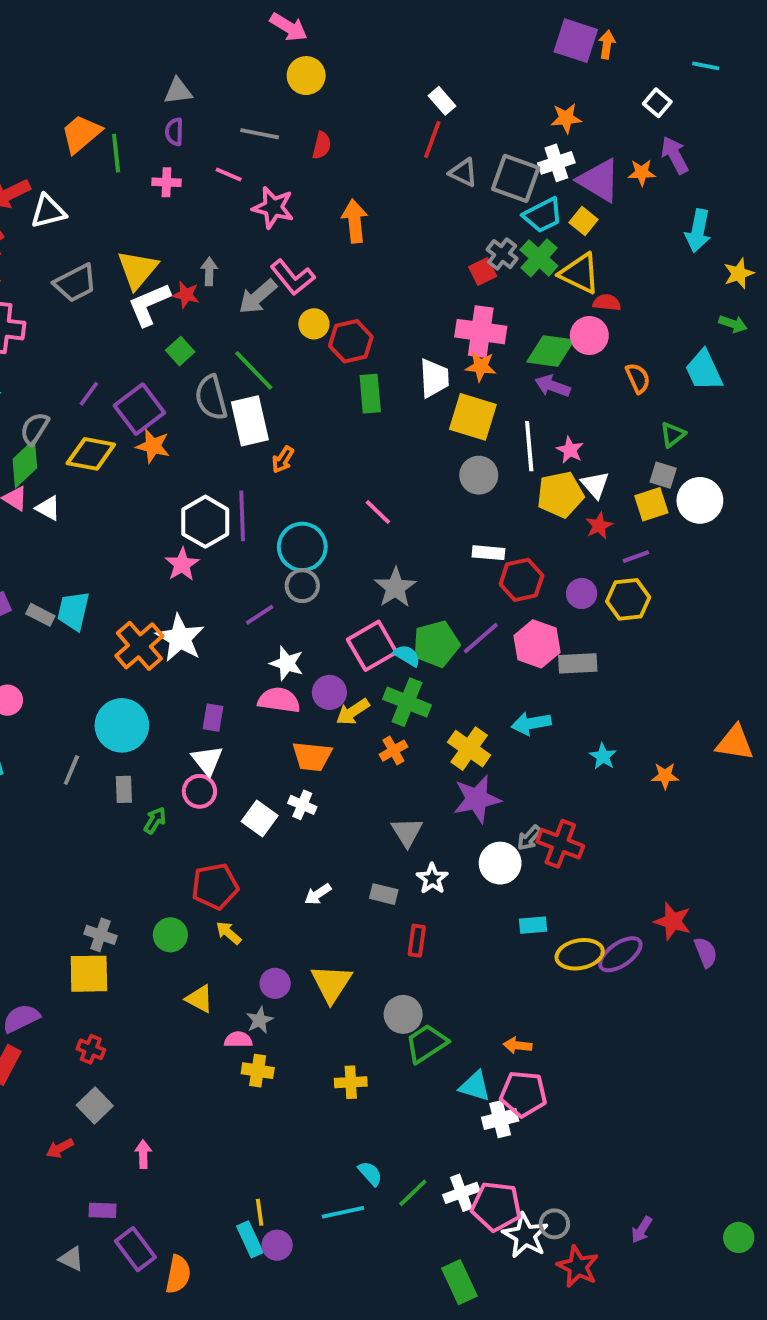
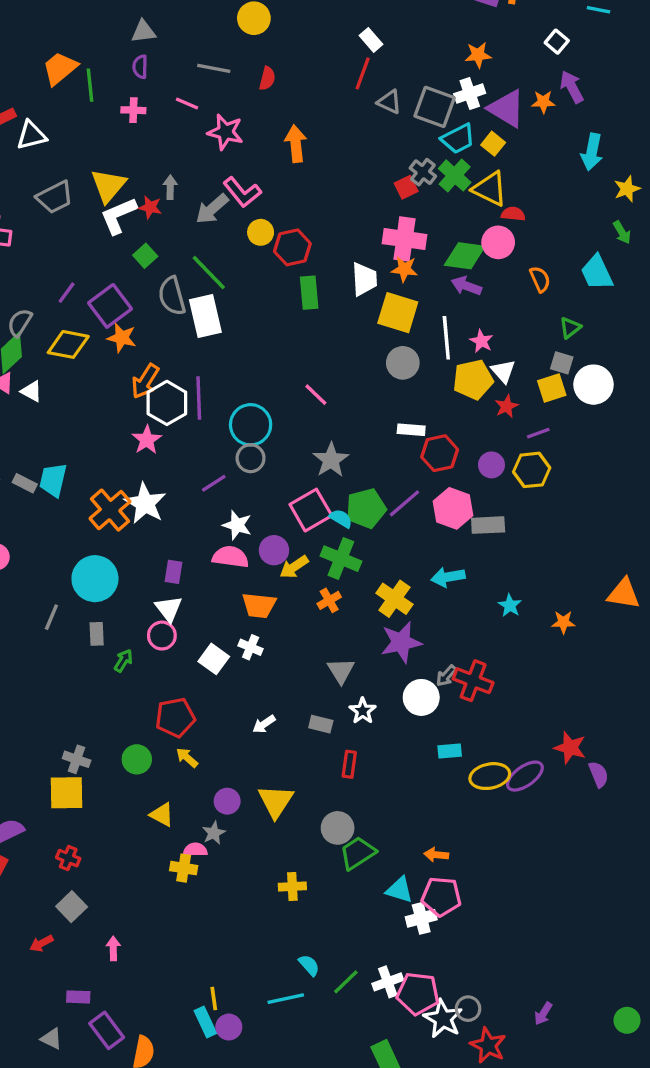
green arrow: (733, 324) -> (622, 232), turned 40
orange arrow: (283, 460) -> (145, 381), moved, size x1.5
yellow cross: (258, 1071) -> (184, 868), moved

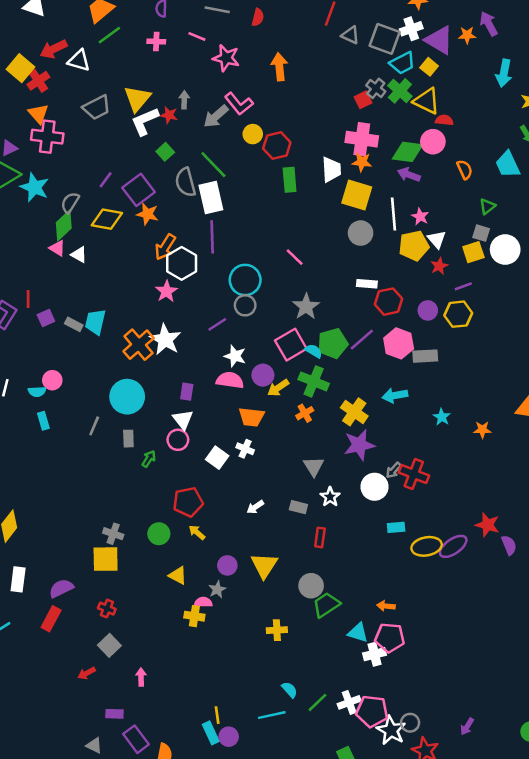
green line: (90, 85) -> (109, 35), moved, turned 60
white triangle: (31, 135) -> (79, 60), turned 30
purple line: (199, 398) -> (212, 237), moved

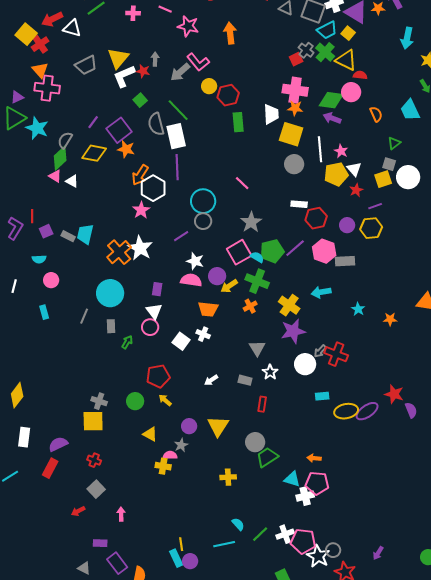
cyan semicircle: (37, 392) -> (39, 259), moved

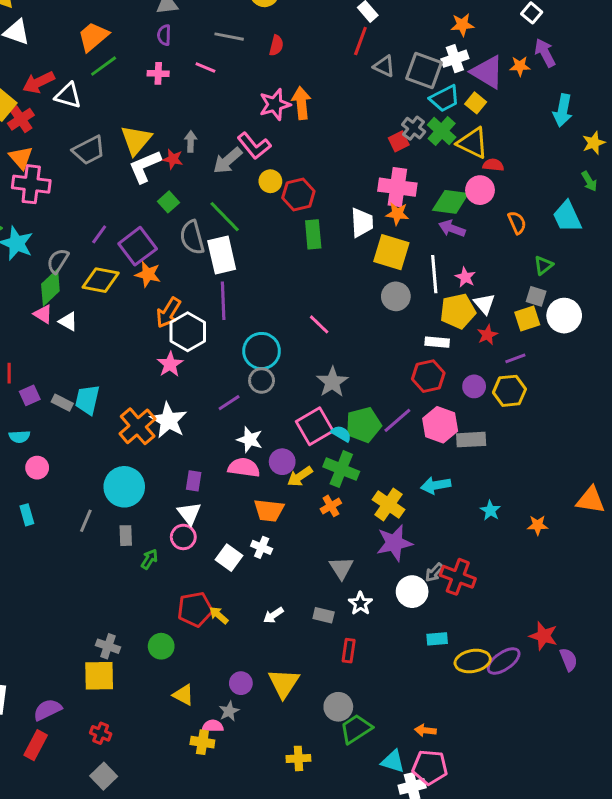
pink star: (188, 26) -> (275, 104), moved, turned -30
white rectangle: (299, 204) -> (437, 342), moved
yellow arrow: (165, 400) -> (219, 615), moved

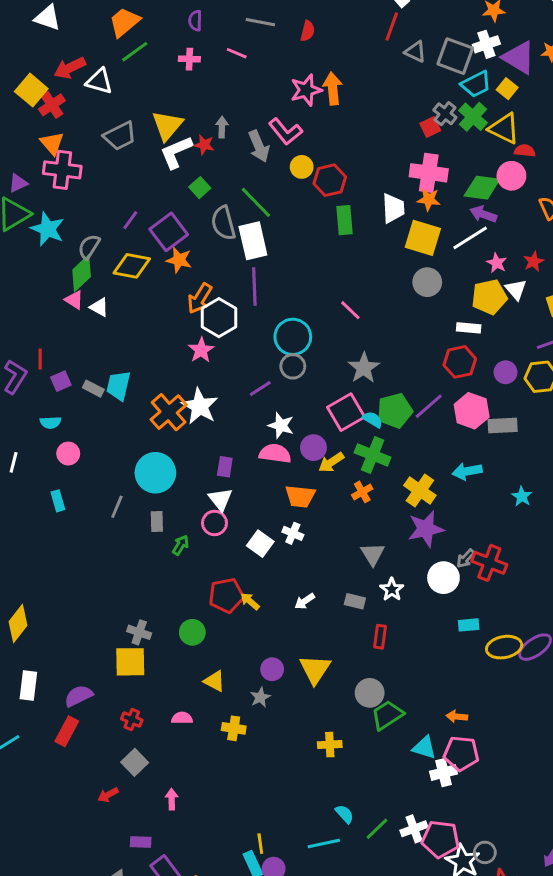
gray arrow: (228, 161) -> (259, 146), turned -72
white line: (434, 274) -> (470, 238), moved, turned 63
red star: (487, 335) -> (534, 261), moved
pink semicircle: (213, 726) -> (182, 718), moved

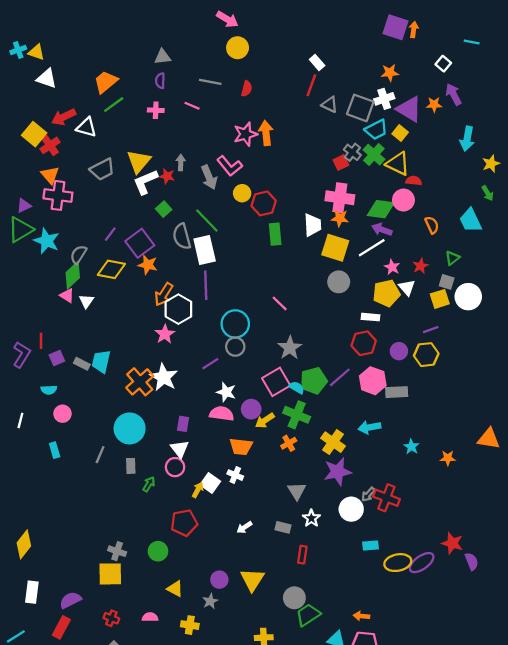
white triangle: (99, 307) -> (86, 301), turned 35
yellow arrow: (250, 601) -> (198, 490), moved, turned 77

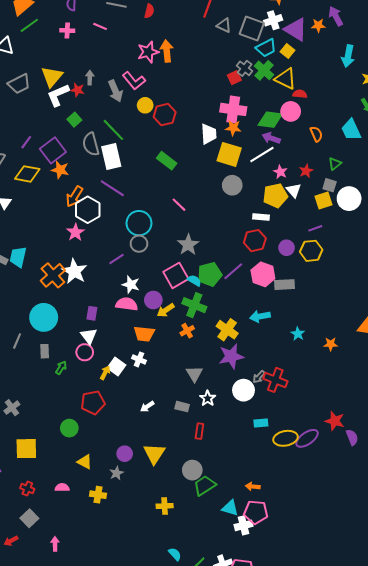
green rectangle: (275, 234) -> (167, 161), moved, turned -48
purple line: (206, 285) -> (112, 188), turned -55
gray cross: (117, 551) -> (12, 408), moved, turned 35

